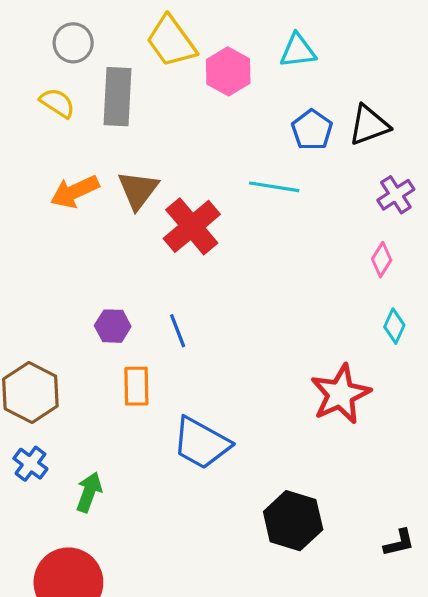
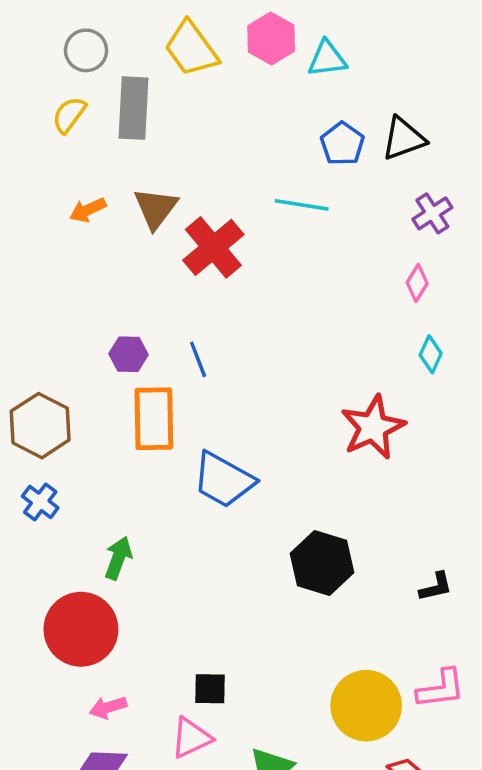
pink hexagon: (228, 71) -> (271, 39), moved
yellow semicircle: (57, 103) -> (69, 115), turned -87
orange arrow: (75, 192) -> (88, 210), size x0.7
orange rectangle: (136, 386) -> (154, 419), size x1.5
green arrow: (89, 492) -> (118, 558), moved

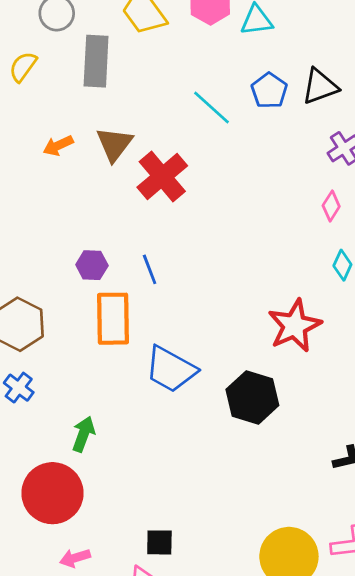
yellow semicircle: (69, 115) -> (23, 67), moved
cyan line: (302, 205) -> (212, 108), moved, turned 33
black hexagon: (322, 563) -> (252, 397), moved

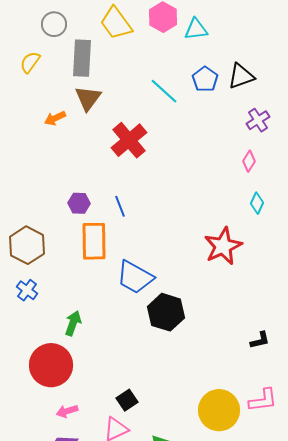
brown triangle: (114, 144) -> (88, 98), moved
black hexagon: (252, 397) -> (166, 312), moved
black square: (159, 542) -> (127, 400), turned -35

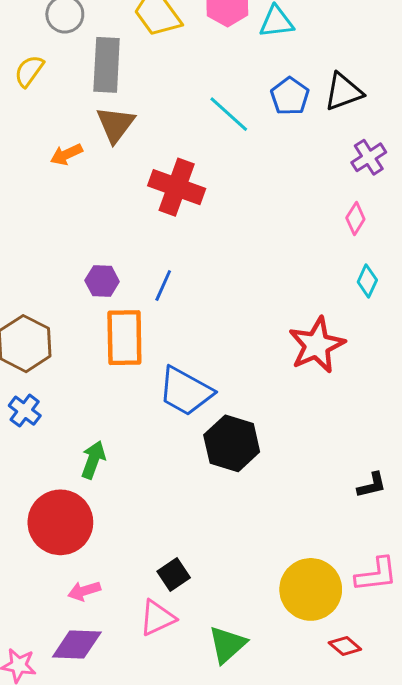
red cross: (129, 140) -> (177, 187), turned -30
blue line: (120, 206) -> (163, 285), turned 45

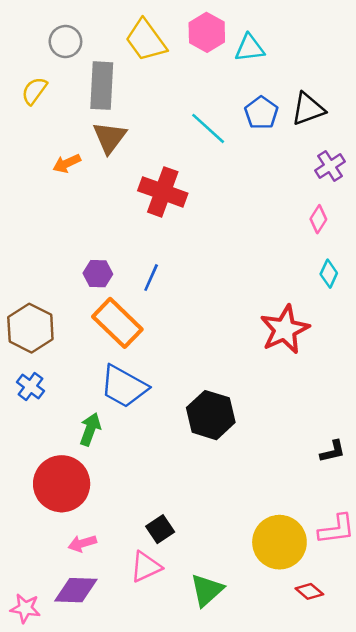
orange rectangle: (124, 338) -> (117, 323), turned -45
blue trapezoid: (186, 391) -> (124, 387), moved

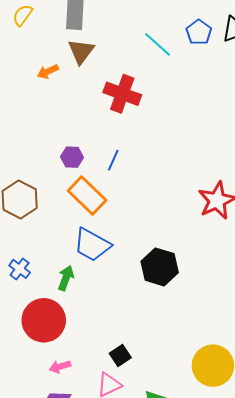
blue cross: (30, 387) -> (20, 269), moved

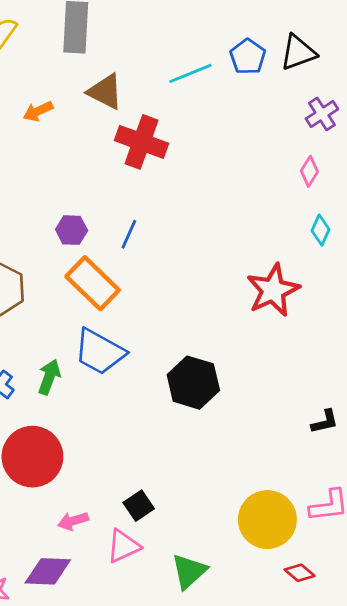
cyan line: (158, 44) -> (190, 73), turned -64
brown triangle: (81, 51) -> (105, 92), moved, turned -40
green arrow: (66, 278) -> (49, 377), moved
pink arrow: (60, 367) -> (73, 521), moved

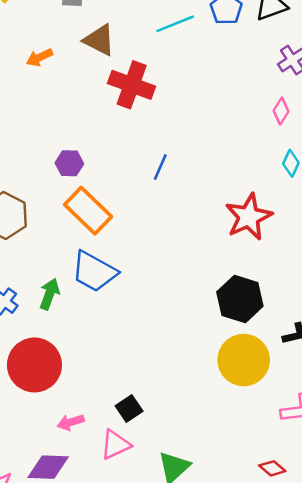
blue line: (129, 234) -> (160, 167), moved
black hexagon: (193, 383) -> (240, 299), moved
yellow circle: (267, 520) -> (244, 360), moved

